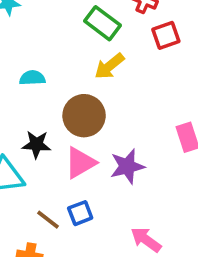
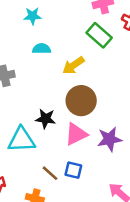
yellow arrow: (109, 66) -> (73, 65), moved
cyan semicircle: (32, 78) -> (42, 49), moved
blue square: (80, 213) -> (73, 170), turned 30

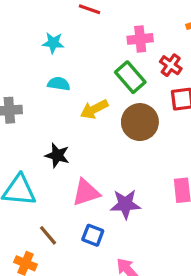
brown circle: (81, 101) -> (140, 122), moved
black star: (46, 119) -> (57, 155), moved
blue square: (73, 170) -> (93, 235), moved

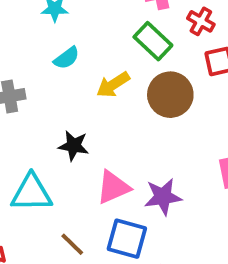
cyan semicircle: (59, 84) -> (67, 58), turned 140
blue square: (93, 235) -> (127, 239), size x1.5

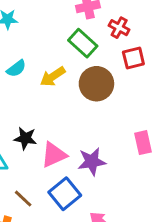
cyan semicircle: (67, 58) -> (16, 68), moved
black star: (74, 146) -> (25, 138), moved
blue square: (127, 239) -> (65, 194), turned 36

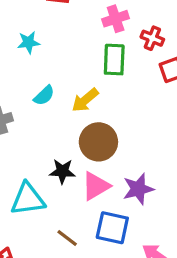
green rectangle: (83, 43) -> (114, 60), turned 56
brown circle: (96, 84) -> (98, 142), moved
blue square: (65, 194) -> (112, 228), turned -32

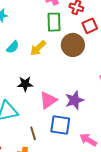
brown circle: (98, 142) -> (73, 45), moved
black star: (62, 171) -> (25, 84), moved
brown line: (67, 238) -> (33, 133), turned 40

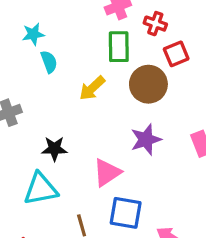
cyan semicircle: (13, 47) -> (49, 62), moved, turned -64
black star: (25, 84) -> (54, 149), moved
purple star: (74, 100) -> (146, 140), moved

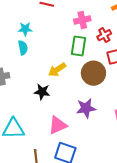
red cross: (155, 24) -> (104, 35), turned 32
cyan semicircle: (49, 62) -> (23, 48), moved
black star: (54, 149) -> (42, 92), moved

